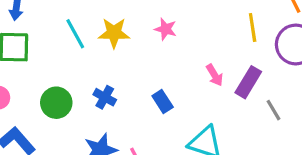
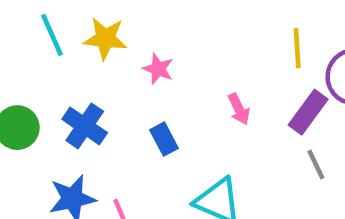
pink star: (166, 29) -> (158, 69), moved
purple rectangle: (248, 82) -> (308, 112), moved
blue cross: (105, 97) -> (85, 126), size x1.4

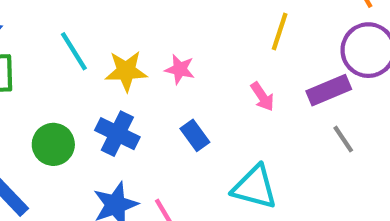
yellow star: (105, 39) -> (126, 71), moved
yellow line: (297, 48) -> (280, 32), moved, turned 30
purple rectangle: (308, 112) -> (329, 90), turned 39

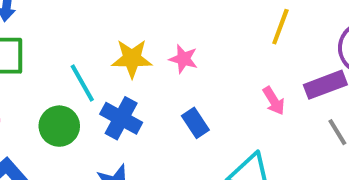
cyan line: (74, 51) -> (82, 83), moved
pink arrow: (262, 97) -> (274, 101), moved

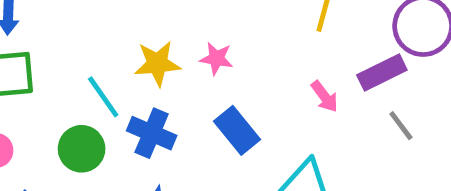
blue rectangle: (195, 123) -> (237, 130), size x1.4

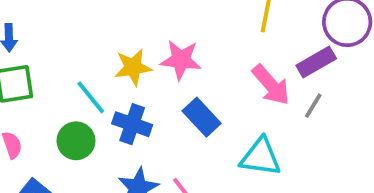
pink star: (216, 58) -> (181, 60), size x1.5
pink arrow: (325, 97) -> (271, 85), size x1.6
gray line: (401, 126) -> (313, 106), moved, turned 72

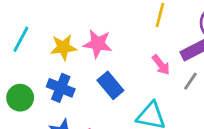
pink arrow: (271, 85) -> (161, 65), size x0.7
cyan line: (91, 97) -> (21, 39), moved, turned 64

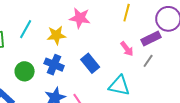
pink star: (98, 44) -> (80, 18), moved

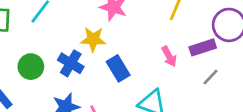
yellow star: (56, 35) -> (93, 39), moved
gray line: (148, 61) -> (210, 77), moved

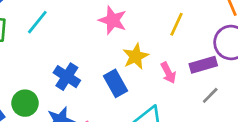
yellow star: (93, 39) -> (136, 56), moved, turned -30
green circle: (31, 67) -> (25, 103), moved

